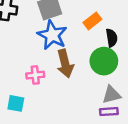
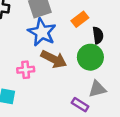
brown arrow: (65, 64) -> (54, 59), turned -50
purple rectangle: (109, 112) -> (80, 105), moved, turned 35

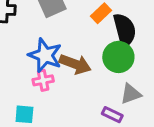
blue star: (42, 32) -> (45, 55), moved
black semicircle: (98, 35) -> (125, 30), size x1.6

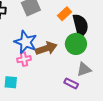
brown arrow: (75, 64) -> (46, 48), turned -40

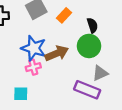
orange rectangle: (64, 14) -> (64, 15), moved
black semicircle: (80, 26) -> (92, 25), size x0.6
purple rectangle: (71, 83) -> (87, 90), size x1.6

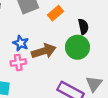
blue star: (34, 48) -> (21, 43), size x0.6
gray triangle: (100, 73) -> (94, 84), moved, turned -35

